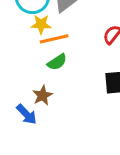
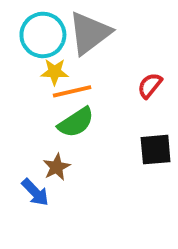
green semicircle: (57, 62) -> (76, 122), size x1.4

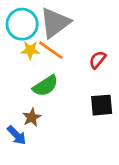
orange line: (72, 91) -> (51, 50), moved, turned 48

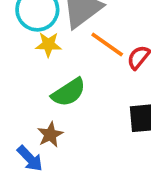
orange line: (51, 50) -> (107, 45), moved

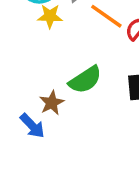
green semicircle: (69, 92) -> (85, 80), moved

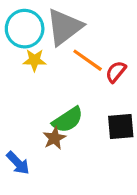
brown star: (52, 103) -> (54, 138), moved

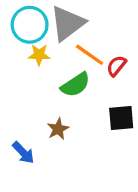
green semicircle: (68, 120) -> (75, 85), moved

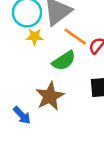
brown star: (58, 129) -> (50, 96), size x1.6

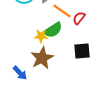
yellow star: (35, 37) -> (41, 36), moved

